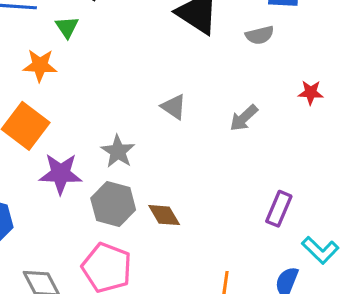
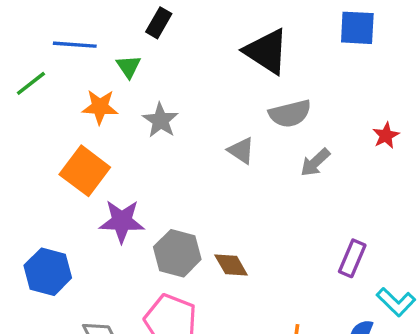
gray semicircle: (260, 35) -> (290, 114), moved, size x1.4
red star: (311, 92) -> (386, 135), turned -30
gray star: (118, 151) -> (160, 120), moved

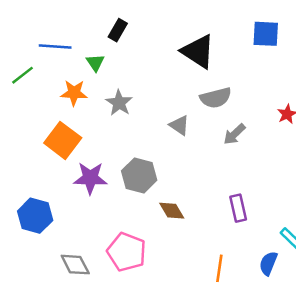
gray hexagon: (177, 253) -> (139, 176), moved
purple rectangle: (352, 258) -> (238, 208), moved, turned -36

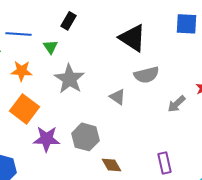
orange star: (74, 93) -> (21, 71), moved
gray star: (119, 103) -> (69, 79), size x1.4
gray arrow: (234, 134) -> (176, 104), moved

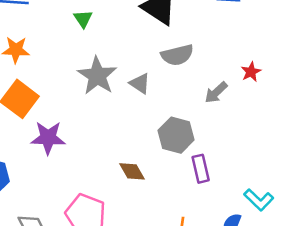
green triangle: (50, 47) -> (83, 19), moved
gray star: (69, 79) -> (97, 76), moved
gray hexagon: (85, 137) -> (176, 135), moved

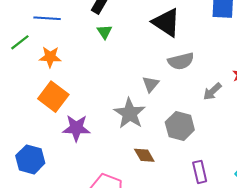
gray star: (97, 76) -> (130, 113), moved
gray triangle: (140, 83) -> (151, 84), turned 36
purple rectangle: (201, 169) -> (200, 172), moved

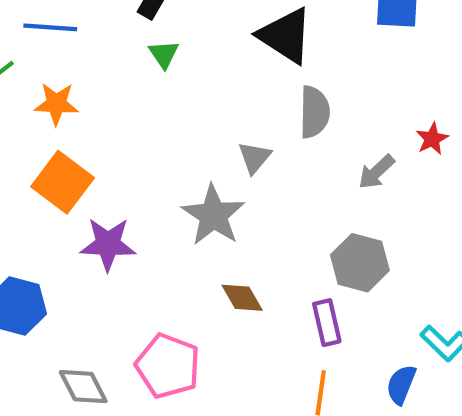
gray semicircle: (181, 61) -> (314, 112), turned -75
gray hexagon: (180, 126) -> (360, 263), moved
purple rectangle: (200, 172) -> (327, 323), moved

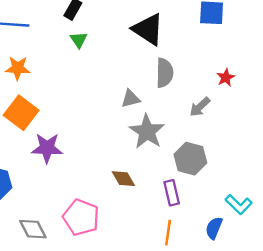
red star: (432, 139) -> (226, 77), moved
gray triangle: (255, 157) -> (130, 99), turned 36
gray star: (213, 215) -> (147, 132), moved

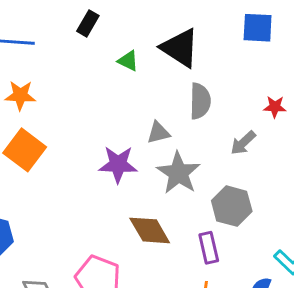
green triangle: (79, 40) -> (128, 61), moved, turned -30
red star: (226, 77) -> (275, 107), turned 30
purple star: (47, 148) -> (118, 164), moved
brown diamond: (123, 179) -> (150, 230), size x1.4

